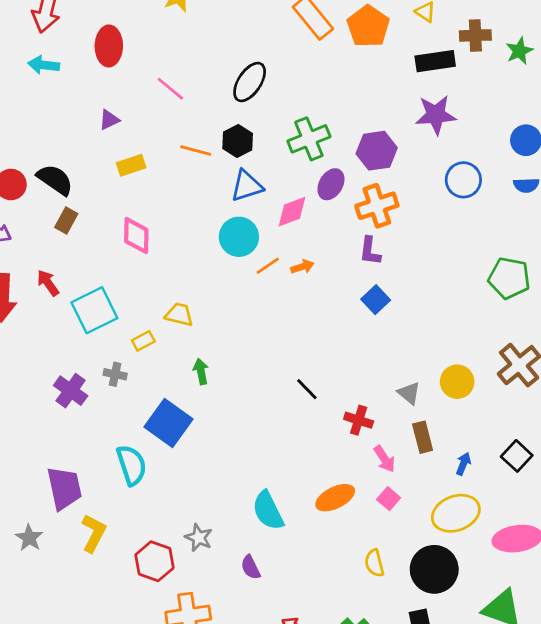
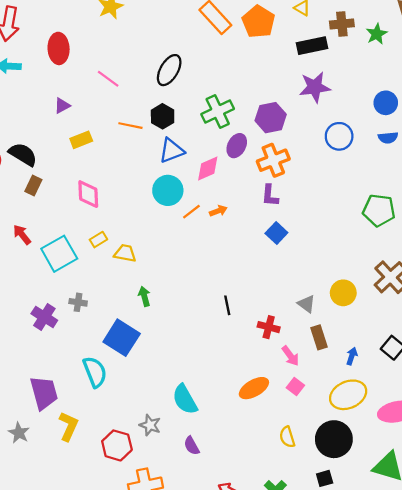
yellow rectangle: (143, 341) -> (98, 240), moved
black line: (307, 389) -> (227, 305), turned 36
cyan semicircle: (268, 511) -> (185, 399), moved

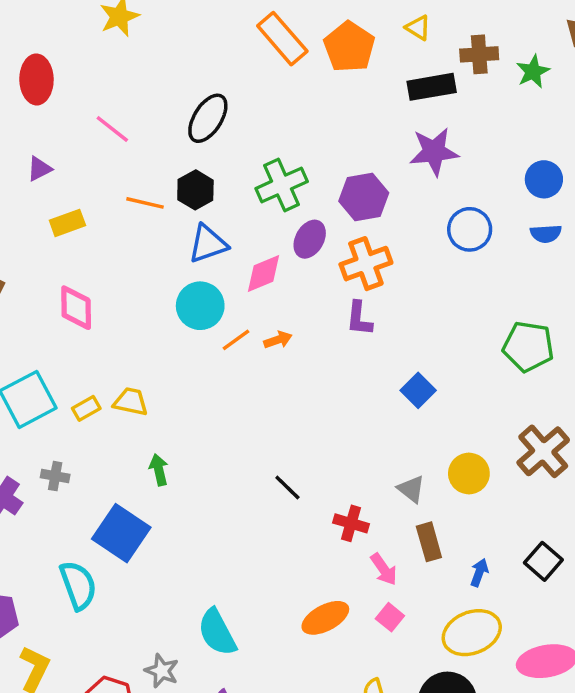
blue square: (276, 233) -> (418, 390), moved
yellow rectangle: (98, 240) -> (86, 408), moved
black line: (227, 305) -> (287, 488), turned -36

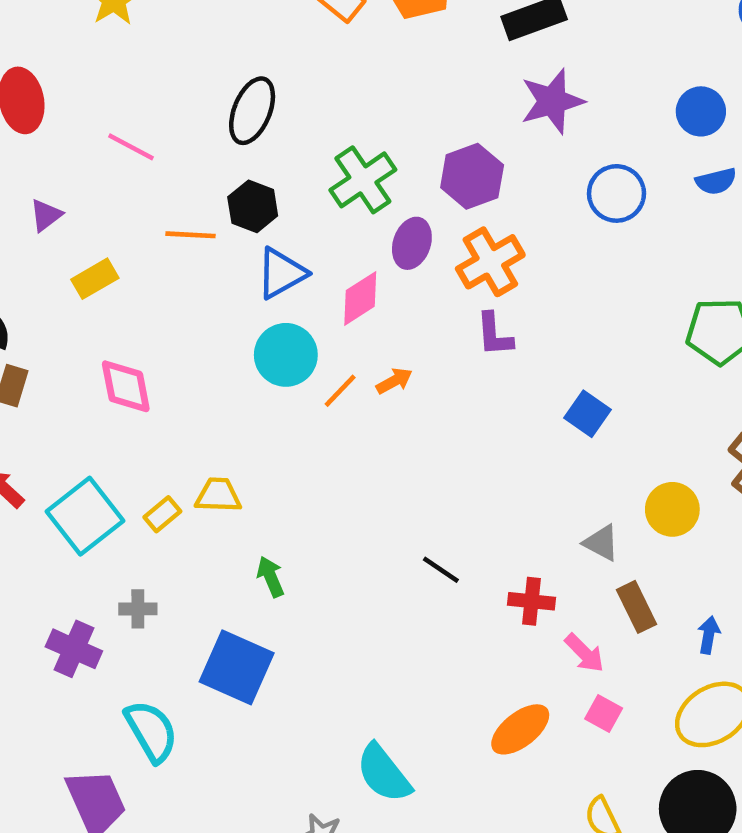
cyan semicircle: (78, 585) -> (151, 731), moved

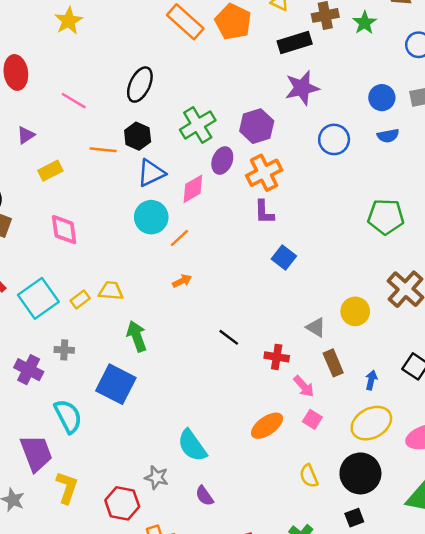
orange arrow: (394, 381) -> (182, 281), moved
blue square: (587, 414) -> (284, 257), moved
green arrow: (270, 577) -> (137, 336), size x1.4

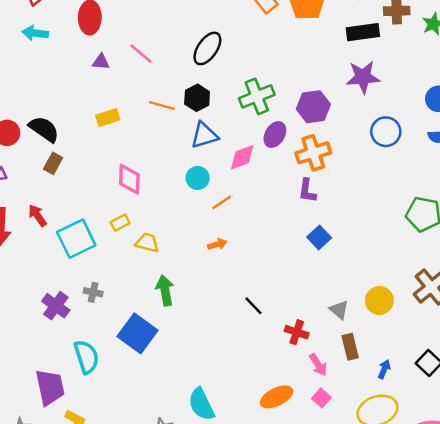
purple triangle: (26, 135) -> (101, 62), moved, turned 30
cyan circle: (151, 217) -> (198, 178), size x0.7
pink diamond: (64, 230) -> (129, 179), moved
yellow rectangle: (80, 300) -> (120, 223), moved

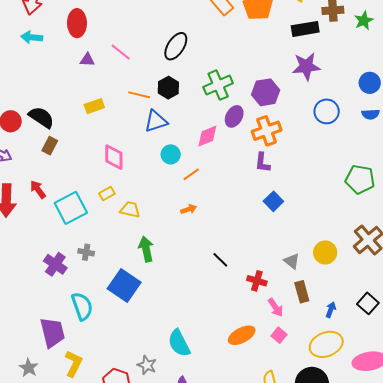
blue triangle: (204, 135) -> (156, 121), moved

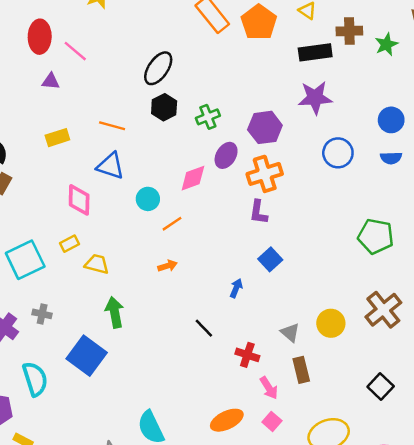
pink line: (121, 52) -> (75, 51), moved
green cross: (218, 85) -> (208, 117), size x0.7
black hexagon: (168, 88) -> (164, 107), moved
blue triangle: (156, 121) -> (110, 166), moved, turned 35
blue arrow: (331, 310) -> (236, 288), moved

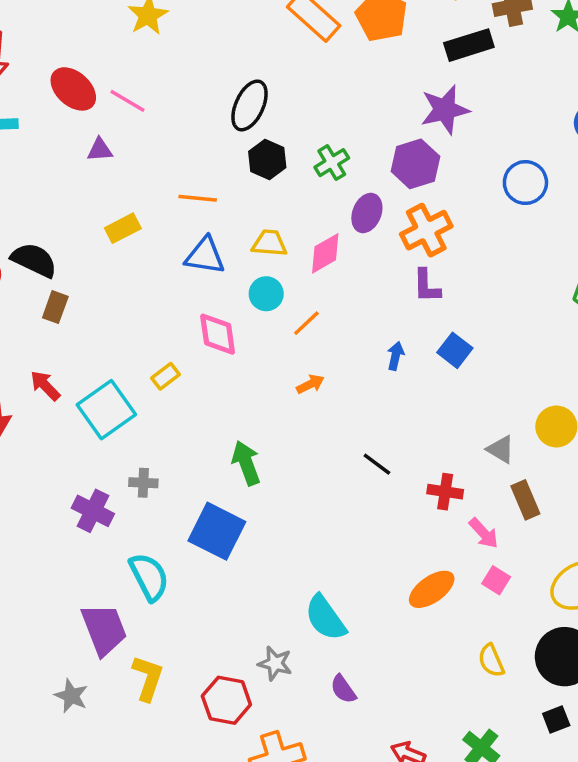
red ellipse: (40, 37) -> (73, 89), turned -40
purple star: (315, 98) -> (445, 110), moved
pink diamond: (79, 200) -> (218, 334), moved
yellow trapezoid: (97, 264) -> (269, 243), moved
blue arrow: (236, 288) -> (396, 356), moved

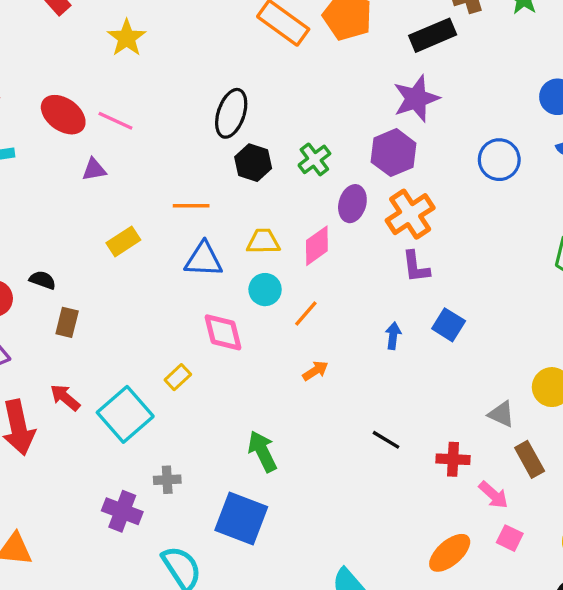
black semicircle: (34, 260) -> (43, 280), size x0.6

